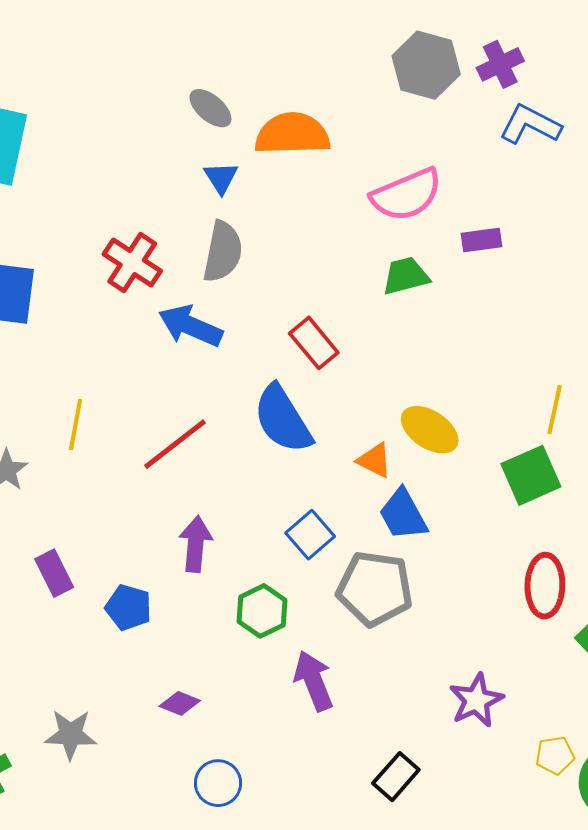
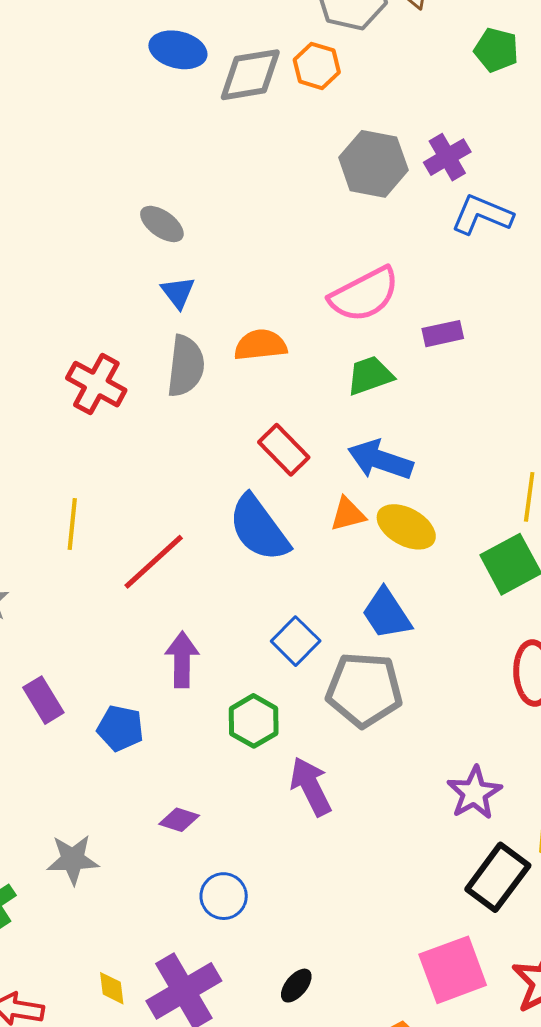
orange semicircle: (292, 134) -> (260, 345), moved, size x0.7
blue arrow: (190, 326) -> (380, 460), moved
yellow line: (76, 425) -> (72, 524), moved
orange triangle: (375, 460) -> (348, 514), moved, turned -36
black rectangle: (396, 777) -> (498, 877), moved, size x1.4

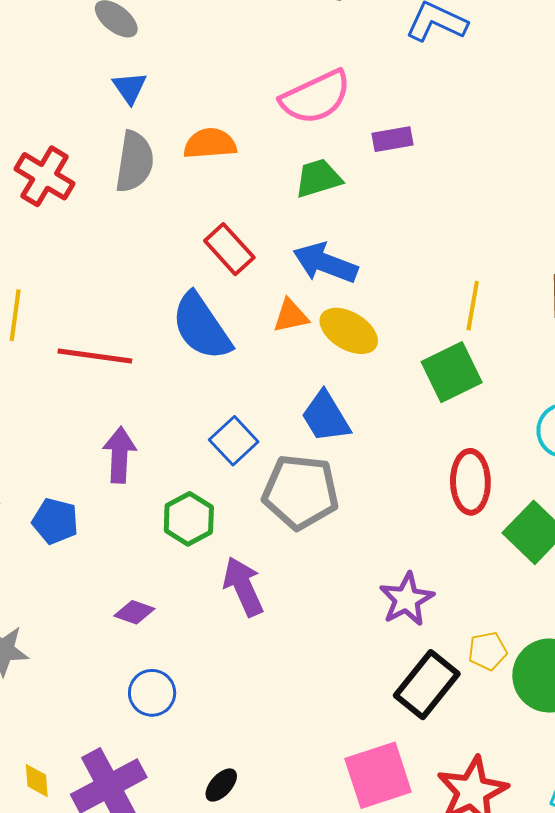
red line: (154, 562) -> (95, 356), turned 48
purple diamond: (179, 820) -> (134, 612), moved

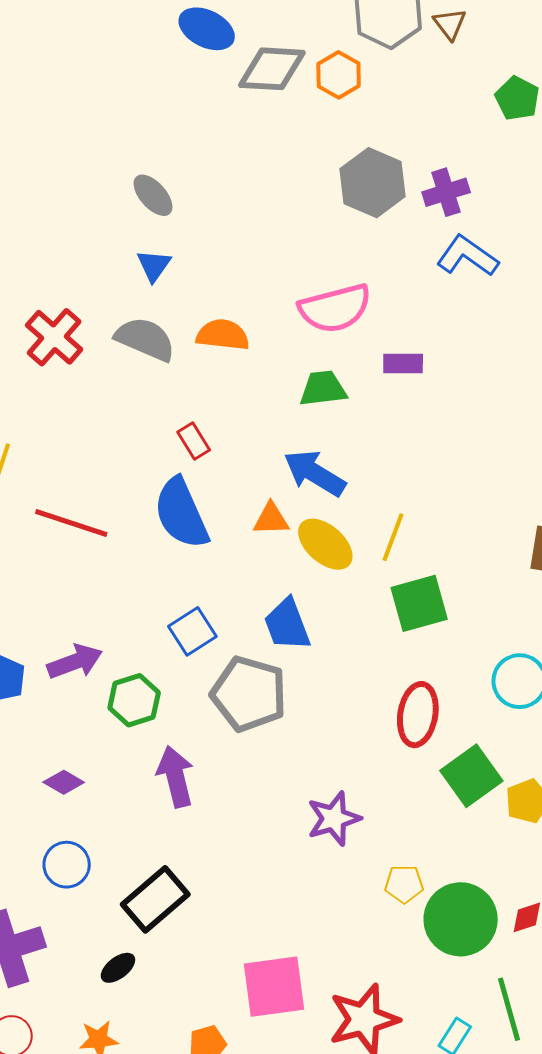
gray semicircle: (134, 162) -> (145, 339), turned -86
red rectangle: (229, 249) -> (194, 441), moved, size x0.7
yellow line: (473, 306) -> (393, 537), moved
purple arrow: (120, 455) -> (75, 662), moved, turned 56
black rectangle: (427, 685) -> (155, 899), moved

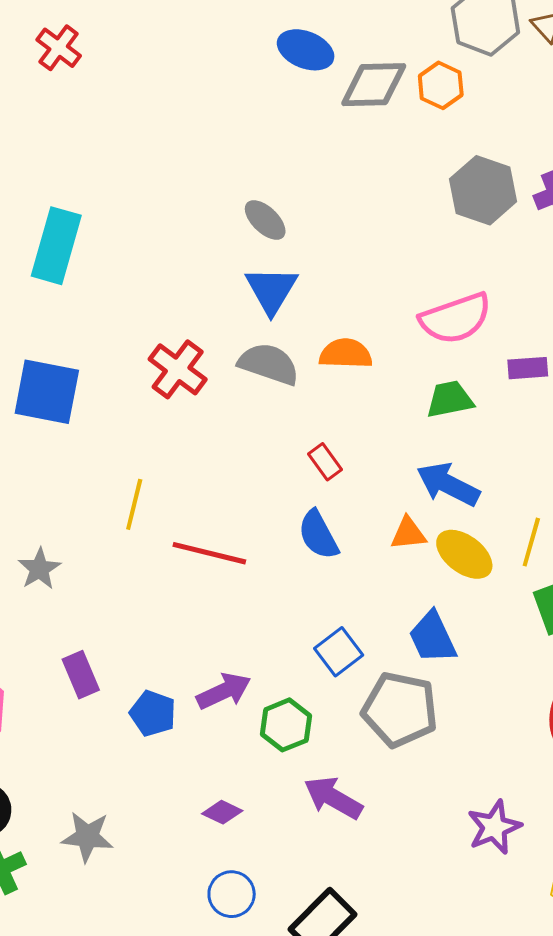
blue triangle: (154, 266) -> (271, 290), size x1.5
blue semicircle: (181, 513) -> (318, 535), size x0.7
purple arrow: (175, 777) -> (333, 798), turned -42

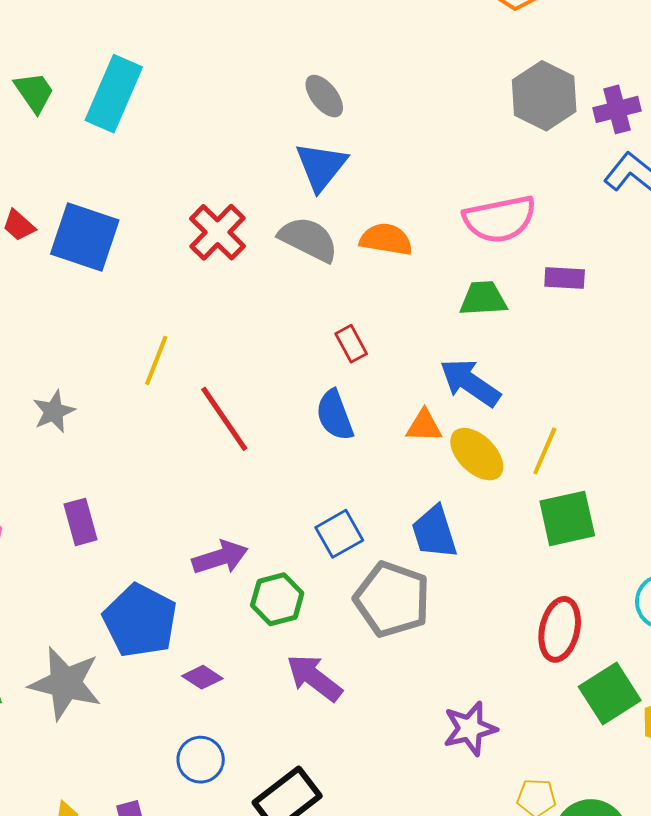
red line: (209, 553) -> (224, 419), turned 34
blue pentagon: (153, 713) -> (140, 621), moved, size x1.6
gray star: (87, 837) -> (65, 683), size x1.4

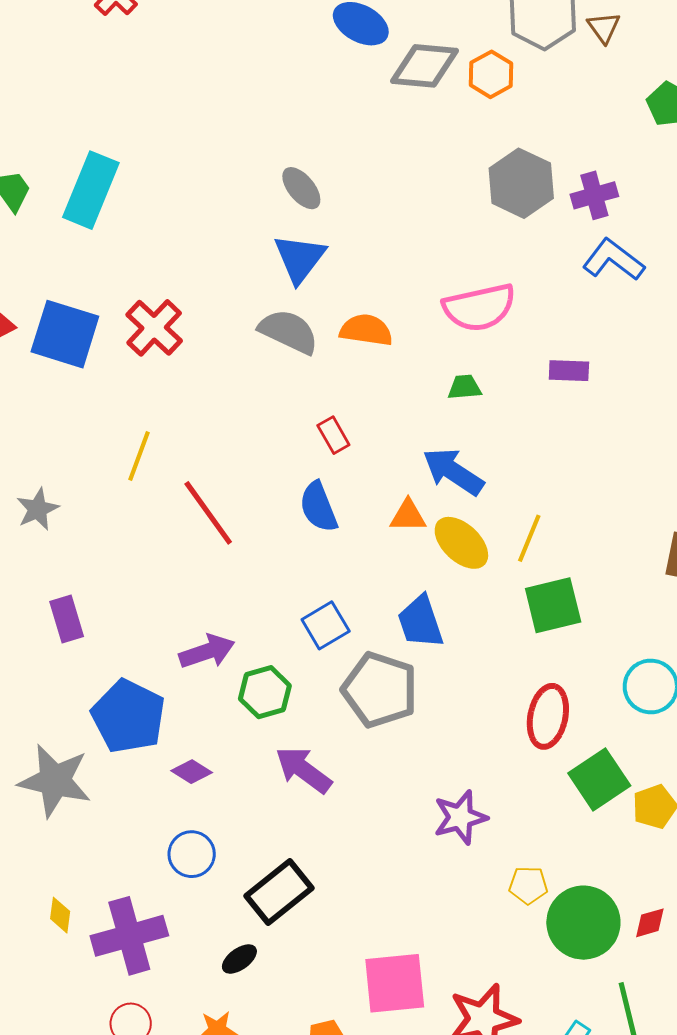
red cross: (218, 232) -> (154, 328), moved
purple rectangle: (565, 278) -> (569, 371), moved
green trapezoid: (483, 299) -> (464, 387), size x0.7

